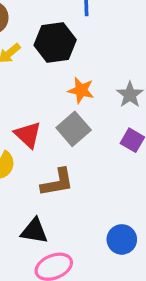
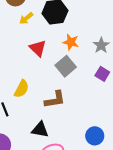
red triangle: (28, 135) -> (38, 48), moved

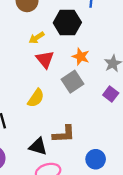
yellow arrow: (26, 18) -> (37, 38), moved
yellow semicircle: (22, 89) -> (36, 98), moved
brown L-shape: (55, 100) -> (64, 134), moved

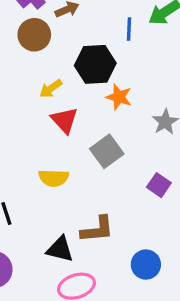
orange star: (81, 57) -> (119, 97), moved
purple square: (111, 94) -> (159, 185), moved
yellow semicircle: (36, 98) -> (54, 178), turned 60

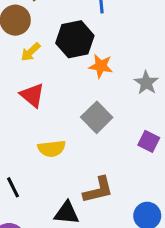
yellow arrow: (51, 89) -> (31, 52), moved
red triangle: (64, 120) -> (32, 95), moved

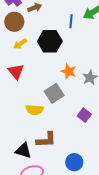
orange star: (101, 66) -> (69, 71), moved
yellow semicircle: (52, 149) -> (35, 110), moved

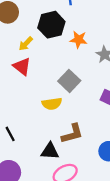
yellow arrow: (20, 44) -> (26, 44), moved
orange star: (69, 71) -> (79, 40), moved

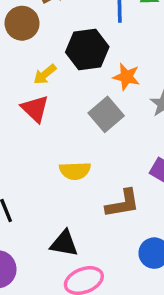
gray square: (69, 81) -> (106, 114), moved
brown L-shape: (72, 134) -> (123, 203), moved

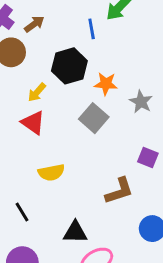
yellow semicircle: (75, 171) -> (51, 173), moved

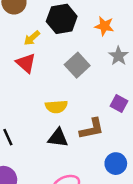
orange star: (106, 84) -> (104, 26), moved
yellow semicircle: (51, 173) -> (56, 107), moved
black triangle: (75, 232) -> (58, 138), moved

